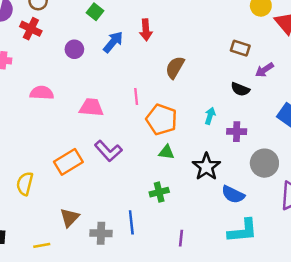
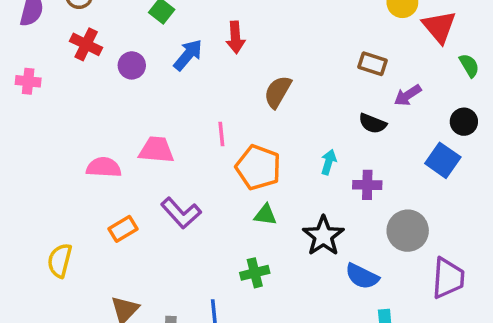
red cross: (31, 29) -> (86, 44), moved
pink semicircle: (42, 93) -> (104, 167), moved
orange rectangle: (68, 162) -> (123, 229), size x0.7

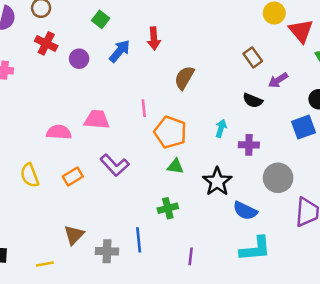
brown rectangle: (373, 64) -> (253, 57), turned 36
blue square: (443, 160) -> (303, 127), turned 35
yellow semicircle: (60, 261) -> (30, 175), moved, turned -35

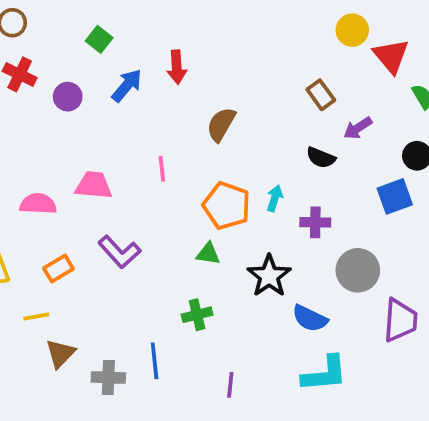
orange pentagon: (170, 132) -> (227, 206), moved
yellow line: (45, 264) -> (36, 317), moved

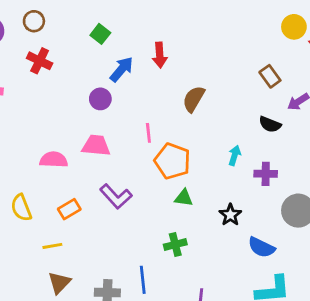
purple circle: (68, 97) -> (100, 99), moved
orange pentagon: (227, 206) -> (172, 161), moved
black star: (269, 276) -> (230, 215), size x0.7
brown triangle: (60, 353) -> (59, 283), moved

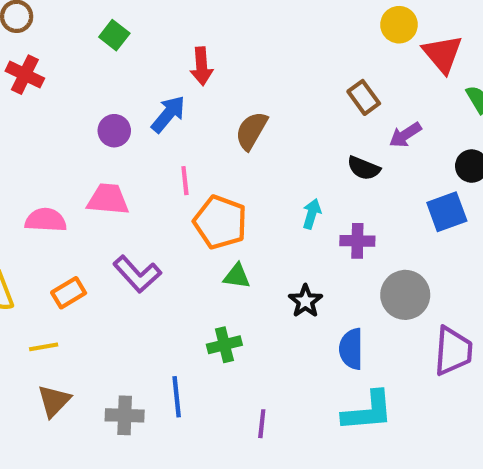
blue arrow: (122, 69) -> (168, 114), moved
blue semicircle: (261, 247) -> (351, 349), turned 64

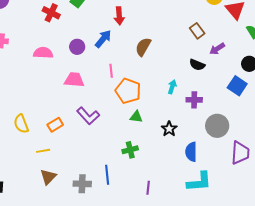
red cross: (25, 75) -> (51, 13), moved
blue square: (447, 212) -> (237, 86), turned -36
pink semicircle: (46, 220) -> (43, 53), moved

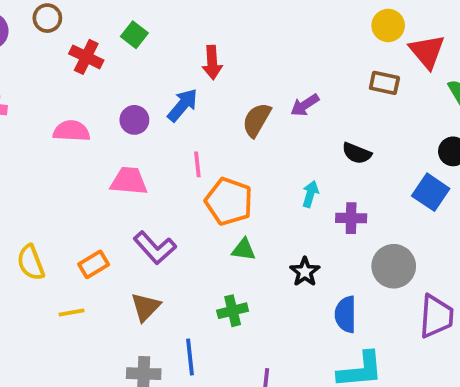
brown rectangle: (197, 31) -> (384, 83), moved, turned -42
purple arrow: (217, 49) -> (305, 105), moved
brown triangle: (48, 177) -> (146, 307), moved

